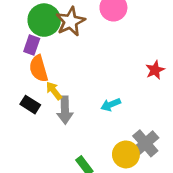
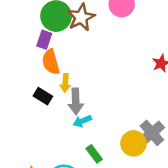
yellow arrow: (54, 91) -> (65, 83), turned -138
cyan arrow: (111, 105) -> (82, 121), moved

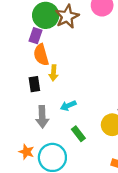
black rectangle: (43, 96) -> (34, 84), turned 49
gray arrow: (76, 101) -> (42, 117), moved

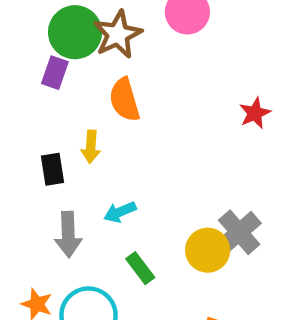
orange semicircle: (41, 55) -> (124, 100), moved

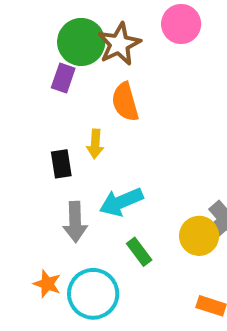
cyan arrow: (120, 212) -> (121, 202), size x1.5

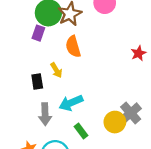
yellow arrow: (95, 144) -> (56, 70), turned -35

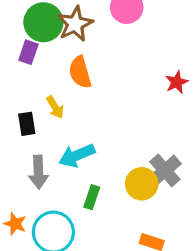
green rectangle: (81, 131) -> (92, 197), turned 56

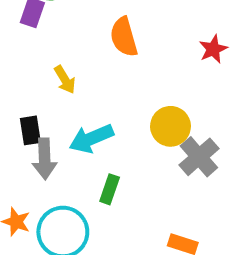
orange semicircle: (80, 72) -> (124, 37), moved
black rectangle: (27, 124) -> (30, 130), moved
yellow circle: (142, 184) -> (170, 126), moved

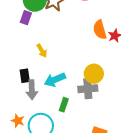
orange semicircle: (124, 37) -> (100, 30), moved
gray cross: (199, 157) -> (88, 89), moved, turned 36

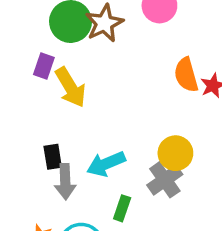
purple rectangle: (26, 18) -> (44, 66), moved
yellow arrow: (42, 51) -> (71, 87), moved, size x1.6
gray cross: (88, 89) -> (165, 180), turned -30

